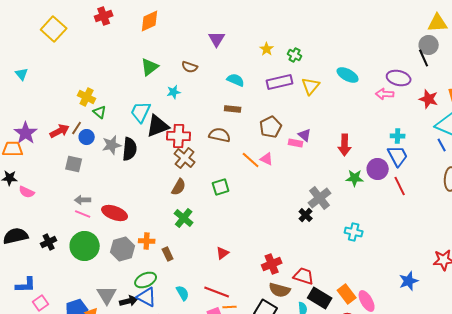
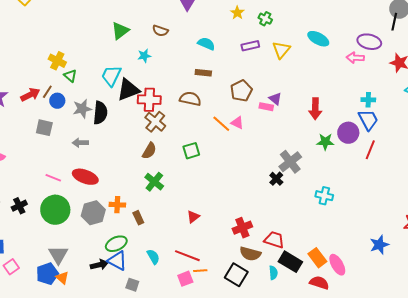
black line: (424, 58) -> (394, 22), turned 36
purple rectangle: (280, 82) -> (250, 46), size x0.7
red line: (400, 186) -> (370, 150), turned 48
gray arrow: (83, 200) -> (80, 143), moved
gray triangle: (107, 295) -> (58, 255), moved

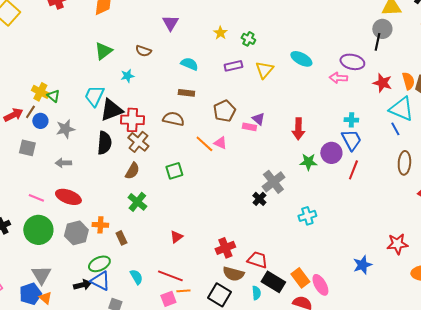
yellow cross: (57, 61) -> (40, 92), moved
black semicircle: (100, 113) -> (104, 143), moved
cyan cross: (324, 196) -> (307, 216), turned -30

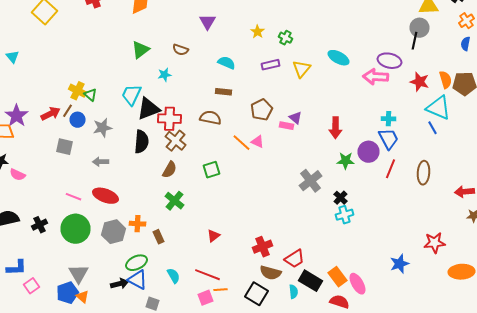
pink arrow: (338, 78) -> (376, 77), size x1.4
brown ellipse: (404, 163) -> (424, 173), moved
black cross: (259, 199) -> (340, 198), moved
red trapezoid: (257, 260) -> (294, 259), turned 130

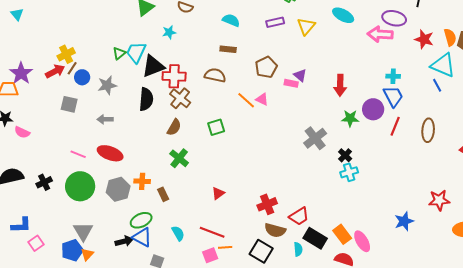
yellow cross: (78, 91) -> (66, 54), moved, turned 36
green triangle: (90, 95) -> (119, 53), moved, turned 40
orange triangle: (82, 297) -> (87, 254), turned 32

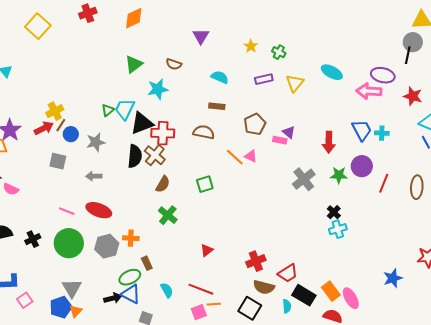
cyan star: (169, 32) -> (158, 89), size x1.5
blue trapezoid: (393, 96) -> (362, 130), moved
brown cross: (180, 98) -> (155, 155), moved
gray cross: (315, 138) -> (304, 179), moved
brown rectangle: (163, 194) -> (147, 263), moved

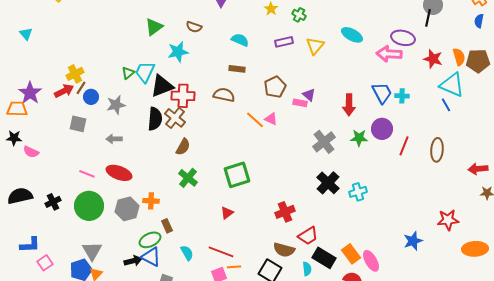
green square: (205, 184) -> (237, 175), moved, size x1.5
black cross: (334, 212) -> (328, 183), moved, size x1.6
red cross: (256, 261) -> (285, 212), moved

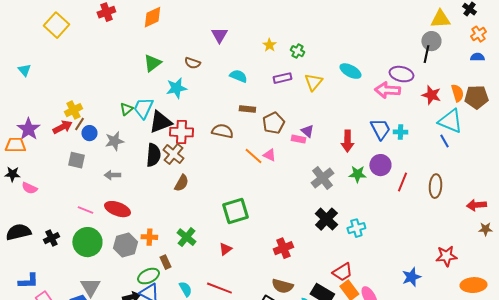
blue semicircle: (479, 21) -> (477, 57), turned 80
brown rectangle: (237, 69) -> (247, 109), moved
green cross: (188, 178) -> (186, 237), moved
red trapezoid: (308, 236) -> (342, 272), moved

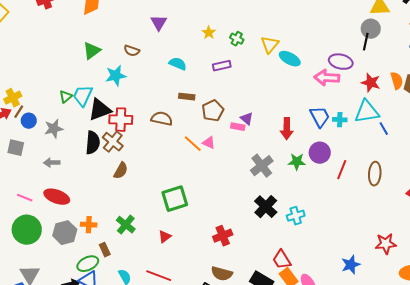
yellow triangle: (313, 82) -> (270, 45), moved
cyan triangle: (450, 121) -> (367, 112), moved, turned -32
red trapezoid: (342, 272) -> (282, 260), turned 90

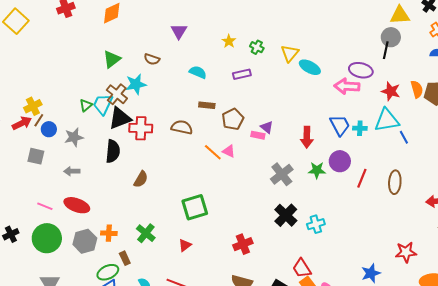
brown cross: (113, 142) -> (117, 94), moved

